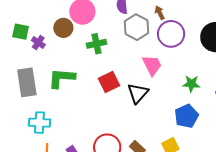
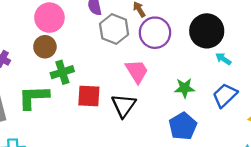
brown circle: (63, 28) -> (45, 47), moved
green cross: (96, 44) -> (62, 72), moved
red square: (109, 82) -> (89, 96), turned 35

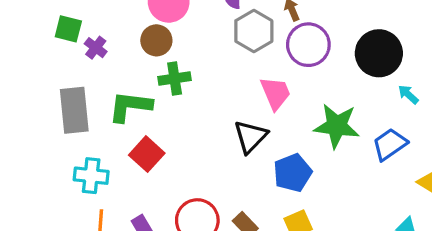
cyan arrow: (223, 59) -> (408, 94), moved
green star: (185, 88) -> (337, 126), size x1.6
red square: (89, 96) -> (147, 154), moved, turned 30
blue pentagon: (183, 126) -> (293, 173), moved

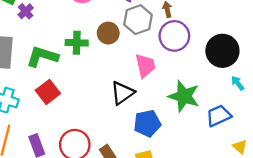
brown circle: (156, 40) -> (108, 33), moved

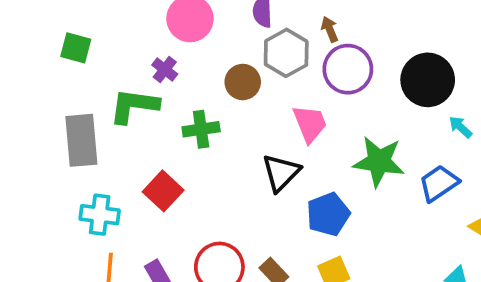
purple cross: (26, 11) -> (165, 69), moved
green cross: (77, 43) -> (201, 129), moved
green L-shape: (42, 57) -> (134, 106), moved

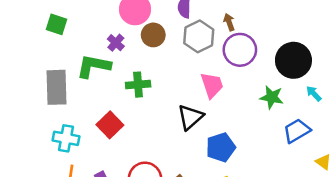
brown circle: (243, 82) -> (153, 35), moved
green star: (379, 162) -> (272, 97), moved, size x0.7

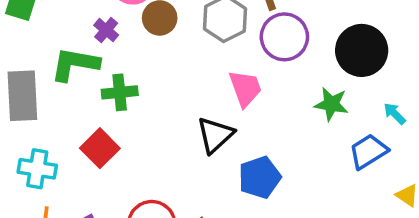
green cross: (138, 85) -> (120, 92), moved
cyan arrow: (314, 93) -> (395, 114), moved

